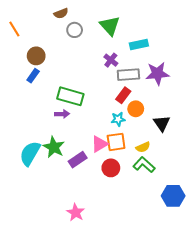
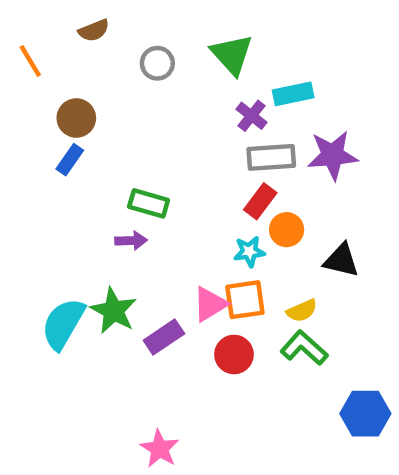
brown semicircle: (61, 13) -> (94, 30), moved
purple cross: (111, 60) -> (252, 116), moved
green rectangle: (70, 96) -> (149, 203), size x0.7
black triangle: (162, 123) -> (341, 260), turned -42

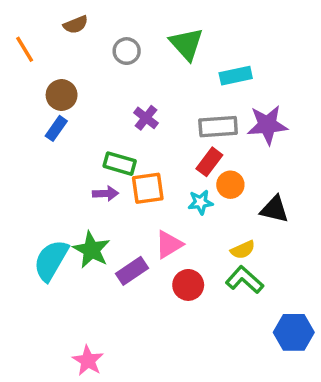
purple cross: (252, 116) -> (146, 118), moved
orange square: (245, 300) -> (148, 188), moved
pink star: (160, 449) -> (88, 361), moved

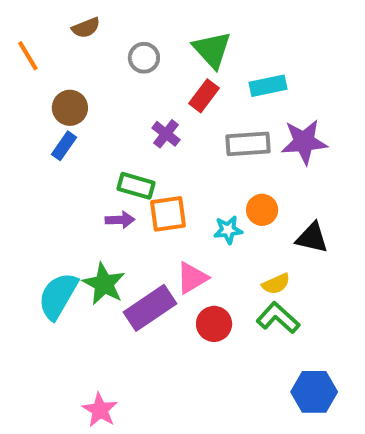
red rectangle: (209, 162) -> (204, 96), moved
purple rectangle: (132, 271) -> (150, 308), size x1.4
blue hexagon: (294, 332) -> (314, 392), moved

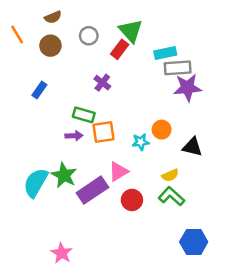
red rectangle: (204, 96) -> (120, 49), moved
brown circle: (70, 108) -> (50, 46), moved
gray rectangle: (248, 144) -> (178, 68), moved

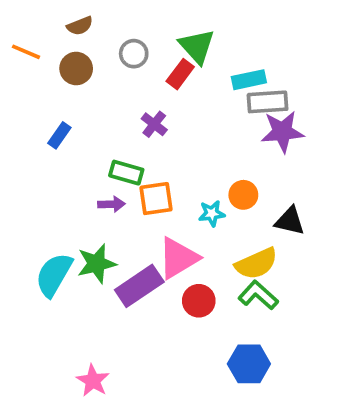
orange line: (17, 35) -> (26, 52), turned -36
pink triangle: (118, 172) -> (178, 258), size x1.4
green star: (64, 175) -> (97, 264), turned 30
yellow semicircle: (170, 175) -> (256, 264), size x1.6
blue hexagon: (194, 242) -> (249, 364), moved

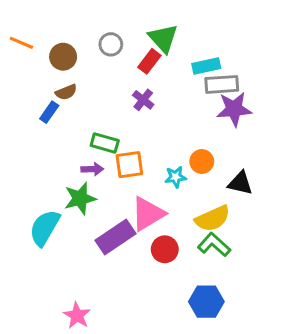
brown semicircle: (80, 26) -> (66, 92), moved
purple cross: (154, 124) -> (143, 100), moved
green star: (97, 264) -> (80, 198), moved

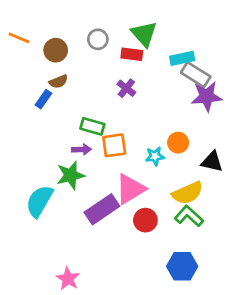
red rectangle: (149, 61) -> (132, 54), turned 60
gray rectangle: (222, 84) -> (196, 75), turned 36

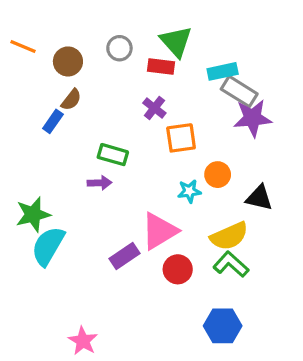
brown semicircle: (58, 81) -> (71, 100), turned -30
orange square: (114, 145) -> (181, 138), moved
green star: (71, 175) -> (33, 214), moved
purple rectangle: (102, 209) -> (124, 256), size x0.7

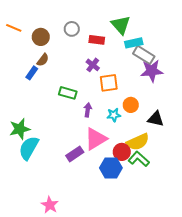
green triangle: (176, 42) -> (121, 25), moved
purple arrow: (100, 183) -> (88, 110), moved, turned -80
red circle: (178, 269) -> (122, 152), moved
blue hexagon: (223, 326) -> (111, 168), moved

